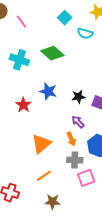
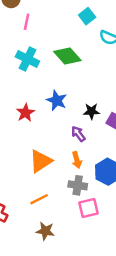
pink line: (22, 22) -> (27, 22), moved, turned 40
purple arrow: (78, 122) -> (78, 134), moved

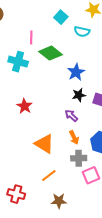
pink line: (27, 22) -> (31, 37), moved
blue star: (57, 100) -> (76, 72), moved, turned 30
orange triangle: (41, 161) -> (44, 144), turned -45

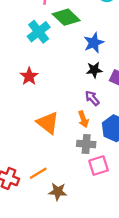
cyan cross: (18, 62) -> (39, 32), moved, turned 30
purple arrow: (71, 116) -> (92, 98), moved
orange line: (49, 176) -> (38, 173), moved

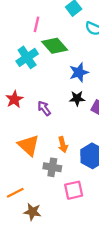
purple arrow: (92, 98) -> (44, 108), moved
gray cross: (86, 144) -> (52, 167), moved

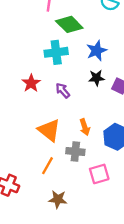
cyan cross: (27, 57) -> (56, 52), moved, turned 30
orange line: (15, 193) -> (47, 166), moved, turned -30

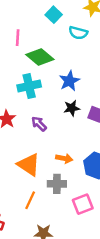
orange arrow: (85, 127) -> (64, 158), turned -56

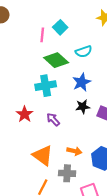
cyan square: (54, 15) -> (60, 27), moved
cyan semicircle: (78, 33) -> (84, 52), moved, turned -35
pink line: (18, 38) -> (42, 35), moved

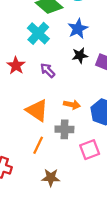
cyan cross: (46, 86) -> (38, 33), turned -36

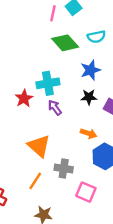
cyan cross: (38, 33) -> (48, 83), moved, turned 30
orange arrow: (72, 105) -> (89, 133), moved
pink square: (90, 150) -> (86, 192), turned 36

